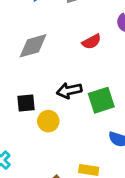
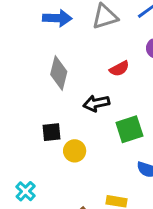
gray diamond: (33, 46) -> (59, 73), turned -60
black arrow: (69, 90) -> (96, 103), moved

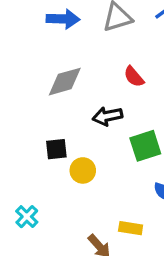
red semicircle: (119, 69) -> (134, 77), turned 78
gray diamond: (59, 73) -> (65, 82), turned 60

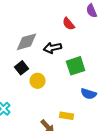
gray diamond: (65, 82) -> (27, 42), moved
black square: (56, 149) -> (22, 68), turned -32

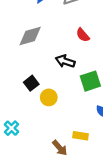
gray diamond: (27, 42) -> (30, 36), moved
black arrow: (53, 48) -> (65, 61), turned 30

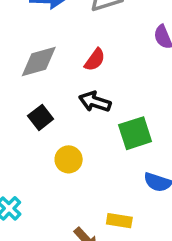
red semicircle: (83, 35) -> (95, 60), moved, turned -104
black square: (31, 83) -> (41, 117), moved

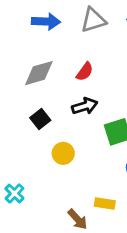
black arrow: (95, 102) -> (85, 106), turned 145

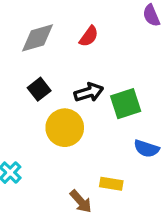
black arrow: (85, 106) -> (89, 92), moved
yellow circle: (63, 153) -> (65, 128), size x1.5

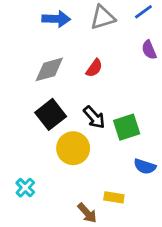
black square: (39, 89) -> (51, 114), size x1.5
black arrow: (89, 92) -> (94, 117), turned 65

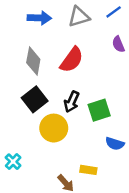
red semicircle: (94, 68) -> (72, 60), size x1.6
gray diamond: (49, 69) -> (33, 61), turned -64
black arrow: (94, 117) -> (72, 102), turned 66

